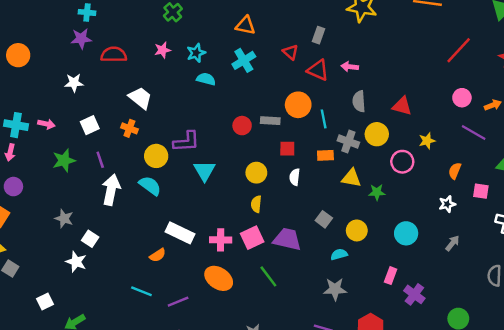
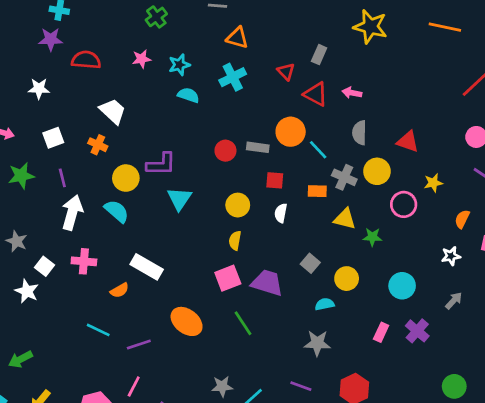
cyan line: (324, 119) -> (318, 150), turned -36
pink cross: (221, 240) -> (84, 261), moved
purple cross: (414, 294) -> (417, 331), moved

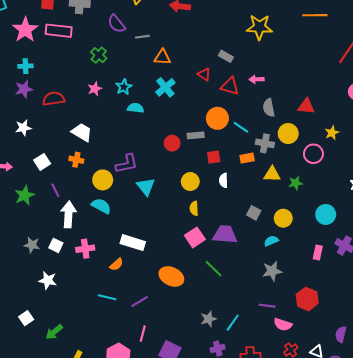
gray rectangle: (319, 55) -> (226, 56), turned -72
white square: (44, 266) -> (56, 245), moved

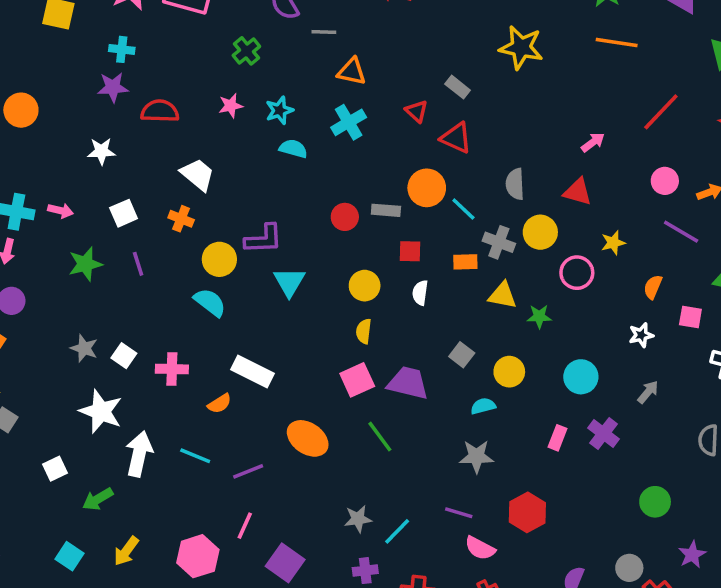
pink arrow: (257, 79) -> (593, 142), moved, turned 136
white arrow: (68, 214) -> (139, 454), moved
white star: (48, 280) -> (101, 411), size x1.4

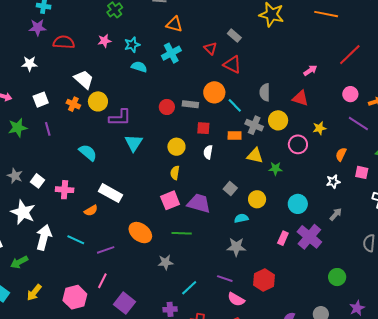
yellow circle: (219, 259) -> (98, 101), moved
purple cross: (604, 433) -> (309, 237), size x1.4
green line: (380, 437) -> (182, 233), turned -54
gray star: (358, 519) -> (165, 262), moved

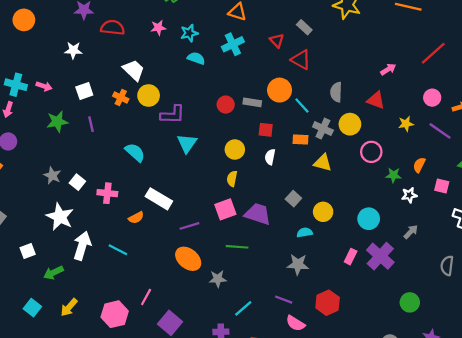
yellow star: (319, 128) -> (406, 124), moved
green star: (275, 169) -> (393, 175), moved
orange ellipse: (140, 233) -> (188, 259), moved
purple line: (106, 250) -> (189, 226), moved

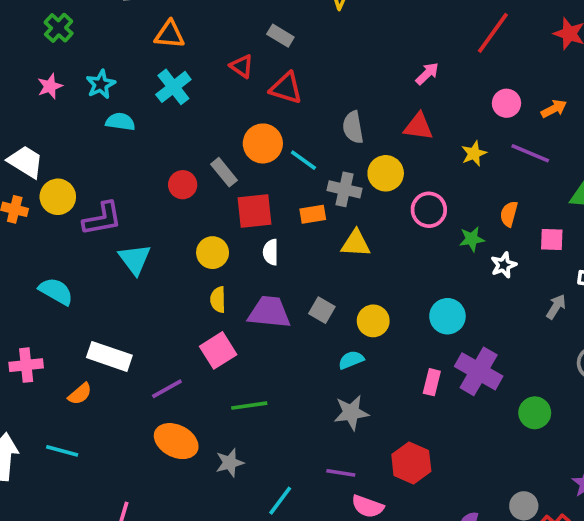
gray rectangle: (252, 102) -> (224, 172), turned 54
red square: (266, 130) -> (255, 211), size x1.5
purple trapezoid: (258, 214) -> (269, 312), moved
gray arrow: (411, 232) -> (556, 307), moved
green circle: (410, 302) -> (535, 413), moved

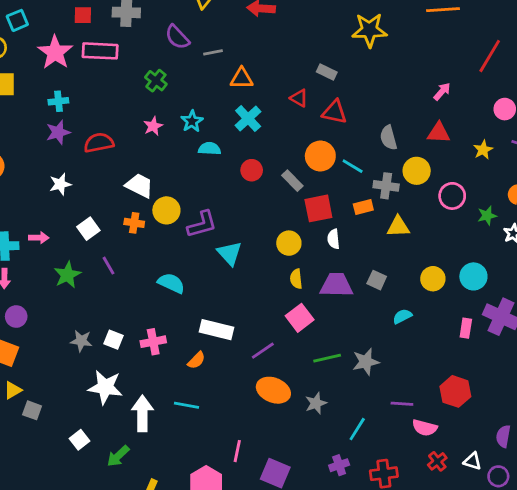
red circle: (183, 185) -> (252, 170), moved
yellow circle: (373, 321) -> (433, 279), moved
gray star: (351, 413) -> (366, 362), moved

